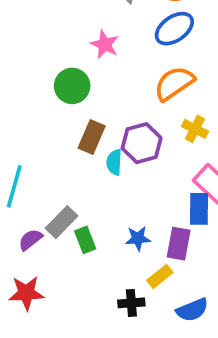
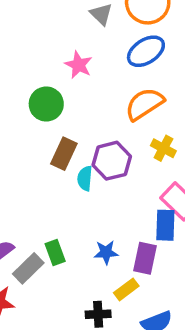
gray rectangle: (62, 222) -> (28, 268), moved

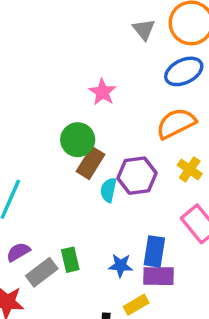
pink star: (79, 65) -> (103, 92), moved
green circle: (46, 104) -> (78, 140), moved
blue rectangle: (165, 225) -> (154, 251), moved
purple rectangle: (145, 258) -> (158, 276), turned 72

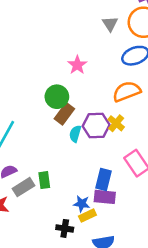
yellow cross: (190, 169) -> (116, 123), moved
blue star: (121, 266) -> (82, 204), moved

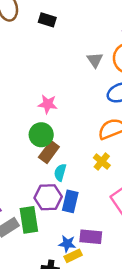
pink star: (77, 65) -> (48, 104), moved, turned -30
purple hexagon: (96, 125) -> (48, 197), moved
green rectangle: (44, 180) -> (29, 220), size x1.5
blue rectangle: (103, 180) -> (70, 201), moved

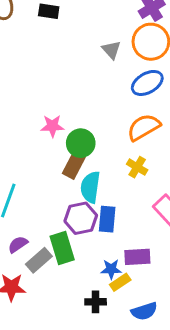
pink star: (48, 104) -> (52, 126), moved
green circle: (41, 135) -> (81, 143), moved
cyan semicircle: (60, 172) -> (90, 187), size x1.5

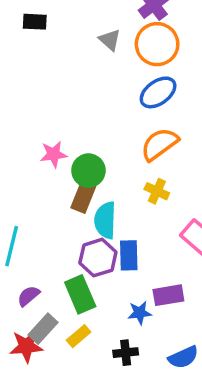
gray triangle: (111, 50) -> (110, 40), moved
gray rectangle: (39, 260) -> (43, 329), moved
yellow rectangle: (120, 282) -> (79, 336), moved

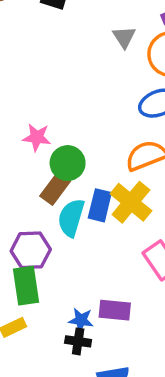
yellow cross: (157, 191) -> (131, 202), size x1.6
blue rectangle: (129, 255) -> (100, 205), moved
purple hexagon: (98, 258) -> (31, 250), moved
black cross: (126, 353) -> (78, 341), moved

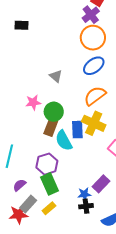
gray triangle: (124, 37) -> (56, 76), moved
cyan semicircle: (71, 218) -> (64, 141), turned -30
purple rectangle: (115, 310) -> (101, 184), turned -36

